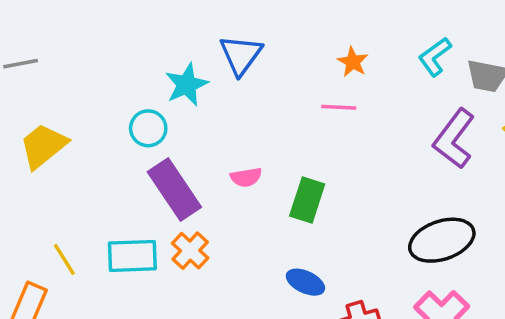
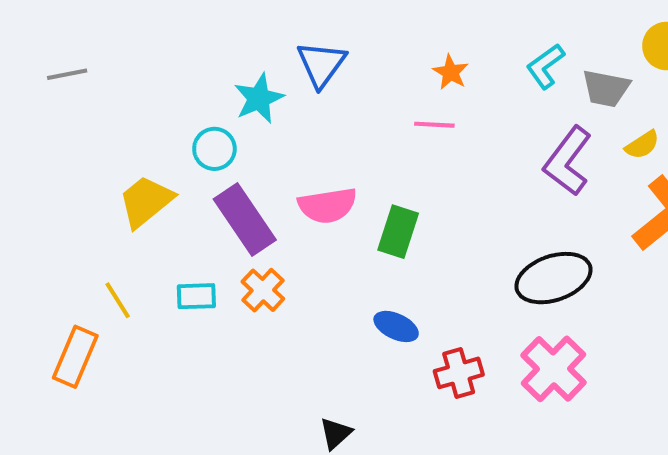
yellow trapezoid: (43, 146) -> (146, 201), moved
pink semicircle: (246, 177) -> (327, 205), size x1.6
cyan rectangle: (132, 256) -> (196, 296), size x0.7

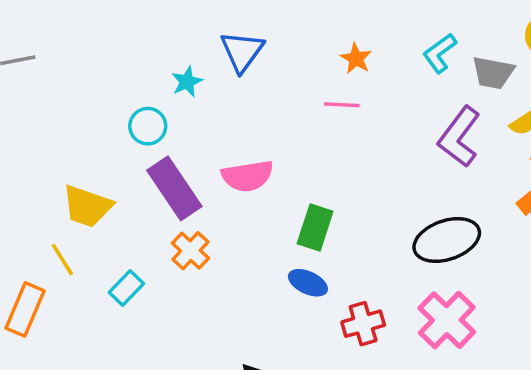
cyan star: (259, 98) -> (187, 82), size x0.7
yellow trapezoid: (146, 201) -> (87, 206), moved, turned -122
green rectangle: (398, 232) -> (315, 228), moved
cyan rectangle: (196, 296) -> (126, 288), moved, turned -44

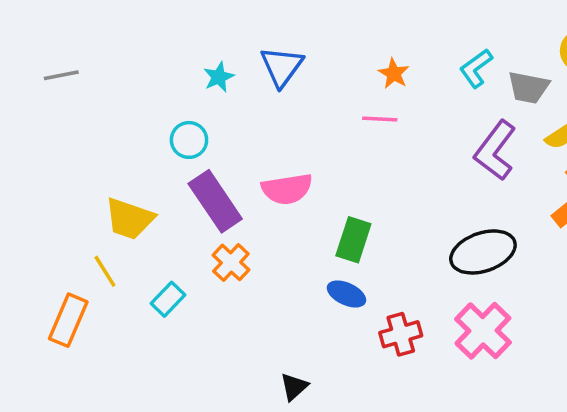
cyan star: (187, 82) -> (219, 77), moved

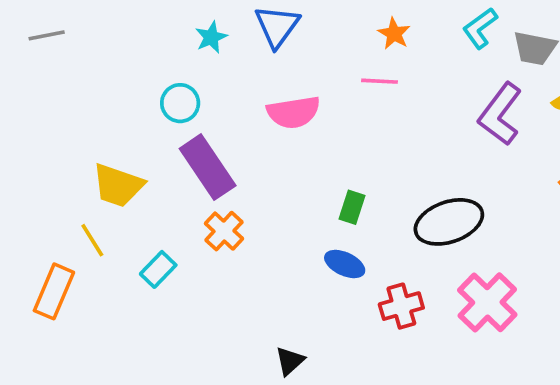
pink semicircle: (287, 189) -> (293, 112), moved
green rectangle: (353, 240) -> (352, 207), size x0.7
black ellipse: (483, 252) -> (449, 222), moved

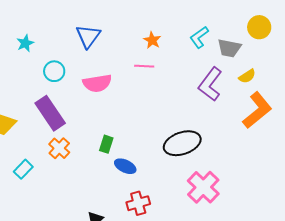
cyan star: (211, 37) -> (25, 43), moved
cyan circle: (180, 103) -> (54, 71), moved
green rectangle: (352, 207) -> (106, 144), moved
red cross: (401, 306) -> (138, 203), moved

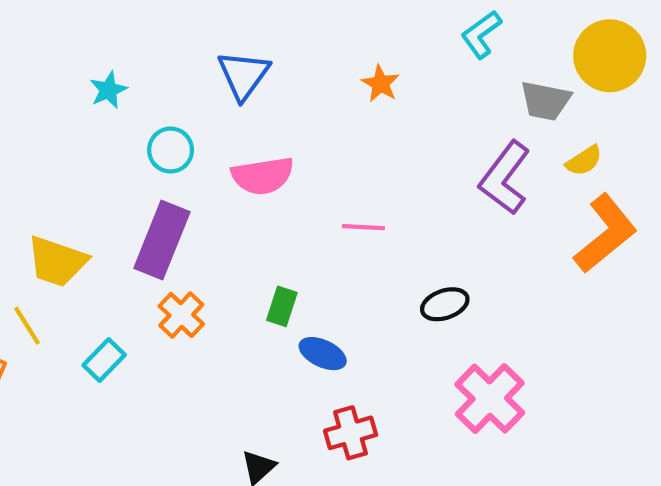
yellow circle: (259, 27) -> (610, 56), size x1.4
cyan L-shape: (199, 37) -> (481, 34), moved
pink line: (144, 66) -> (363, 227), moved
purple rectangle: (50, 113) -> (162, 240), turned 56
black ellipse: (182, 143) -> (445, 304), size x0.6

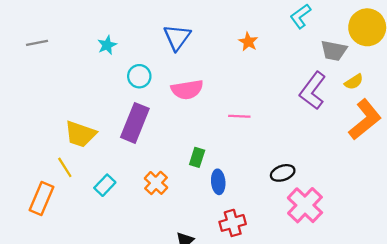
black ellipse: (445, 304) -> (283, 173), moved
orange cross: (181, 315) -> (156, 183), moved
blue ellipse: (323, 354) -> (218, 182), turned 60

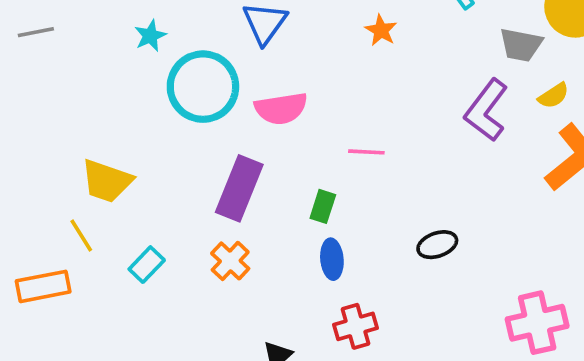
cyan circle: (139, 76) -> (203, 87), size x1.8
purple rectangle: (135, 123) -> (239, 188), moved
green rectangle: (197, 157) -> (323, 206), moved
orange rectangle: (41, 199) -> (43, 286), turned 56
pink cross: (305, 205) -> (537, 323), moved, turned 33

